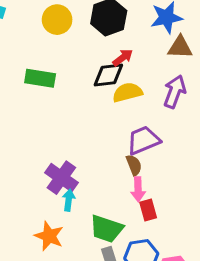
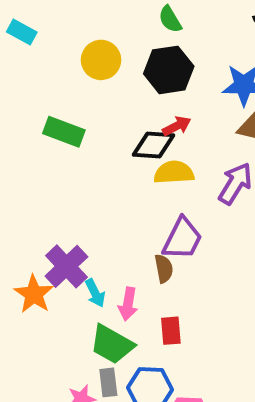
purple trapezoid: (143, 140) -> (182, 239), turned 128
pink arrow: (138, 189) -> (128, 304), moved
cyan arrow: (69, 200) -> (95, 293), moved, turned 135
orange star: (49, 236) -> (34, 294), moved

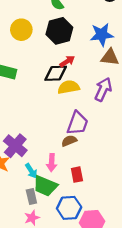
brown semicircle: (164, 269) -> (69, 141), turned -96
cyan arrow: (95, 293) -> (31, 171), moved
gray rectangle: (108, 382) -> (31, 197), moved

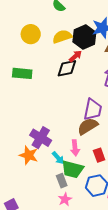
black hexagon: (59, 31) -> (84, 37), moved
yellow semicircle: (69, 87) -> (62, 37), moved
brown semicircle: (69, 141) -> (88, 126), size x1.5

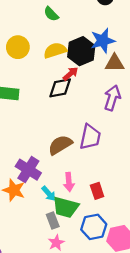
brown semicircle: (88, 126) -> (60, 145), moved

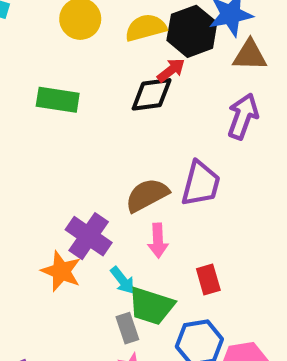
pink arrow: (69, 182) -> (158, 241), moved

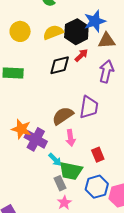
red arrow: (171, 70) -> (81, 55), moved
orange star: (61, 271) -> (21, 129), moved

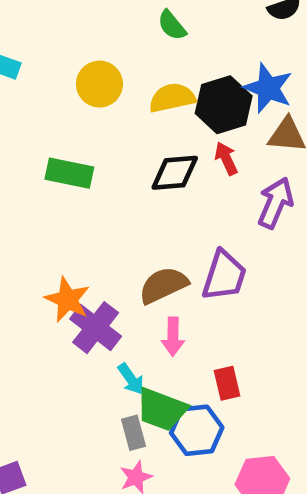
blue star: (95, 21) -> (268, 88), turned 30
red arrow: (81, 55) -> (226, 159), turned -80
blue hexagon: (97, 187) -> (197, 430), moved

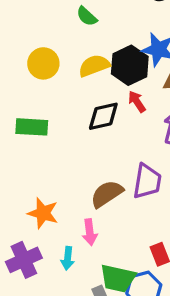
purple cross: (96, 328) -> (24, 260), moved, turned 36
pink arrow: (173, 337) -> (90, 232), moved
cyan arrow: (131, 379) -> (68, 258), moved, turned 50

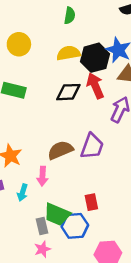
green semicircle: (87, 16) -> (70, 16), turned -133
yellow circle: (43, 63) -> (19, 44), moved
red arrow: (137, 102) -> (95, 86), size x1.5

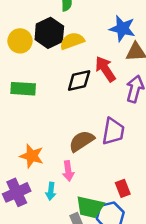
black hexagon: (95, 58) -> (49, 33), moved

